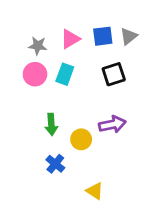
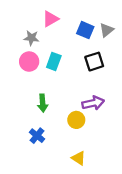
blue square: (103, 36) -> (85, 30), turned 30
pink triangle: (70, 39) -> (50, 19), moved
yellow circle: (81, 139) -> (76, 120), moved
blue cross: (55, 164) -> (37, 136), moved

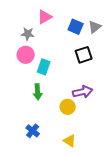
cyan rectangle: (54, 62) -> (44, 67), moved
blue cross: (37, 136) -> (33, 131), moved

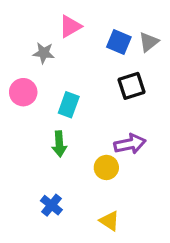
pink circle: (26, 55) -> (23, 92), moved

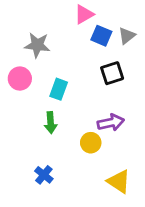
pink triangle: (70, 26) -> (84, 14), moved
gray star: (44, 53) -> (37, 45), size x1.4
yellow triangle: (109, 221) -> (119, 181), moved, size x1.4

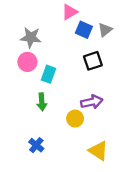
pink circle: (20, 79) -> (27, 62), moved

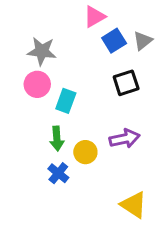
blue square: (84, 30) -> (114, 41), turned 35
yellow circle: (75, 119) -> (85, 152), moved
blue cross: (36, 145) -> (58, 173), moved

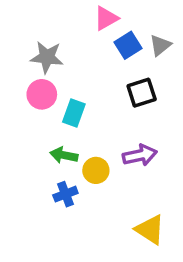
green arrow: (57, 139) -> (64, 155), turned 105
blue cross: (58, 173) -> (65, 194), turned 30

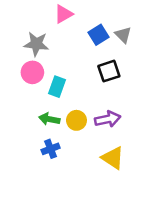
pink triangle: (106, 18) -> (64, 14), moved
gray triangle: (160, 45) -> (123, 35), turned -36
yellow circle: (96, 170) -> (76, 120), moved
yellow triangle: (150, 230) -> (113, 158), moved

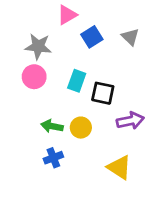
blue square: (99, 35) -> (92, 37), moved
black square: (109, 71) -> (103, 93), moved, turned 30
cyan rectangle: (57, 87) -> (77, 81), moved
purple arrow: (108, 119) -> (130, 121), moved

